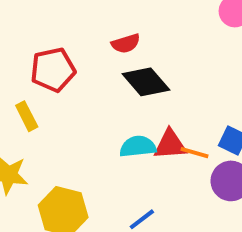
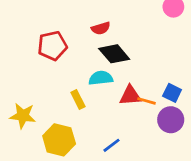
yellow rectangle: (27, 116) -> (78, 100), moved
cyan semicircle: (138, 147) -> (101, 78), moved

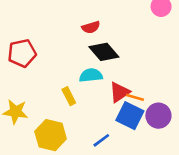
red pentagon: (52, 46) -> (22, 53), moved
blue square: (172, 93) -> (130, 116), moved, size x1.5
red triangle: (130, 96) -> (119, 92), turned -30

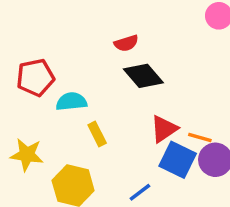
cyan semicircle: (91, 75) -> (71, 101), moved
orange line: (135, 97) -> (200, 137), moved

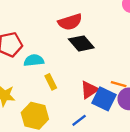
red semicircle: (126, 43) -> (70, 22), size x1.5
red triangle: (164, 129) -> (89, 90), moved

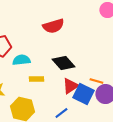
black diamond: (81, 43) -> (63, 63), moved
yellow rectangle: (51, 82) -> (36, 79), turned -64

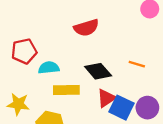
yellow rectangle: (36, 79) -> (66, 90), size x1.5
orange line: (96, 81) -> (137, 64), moved

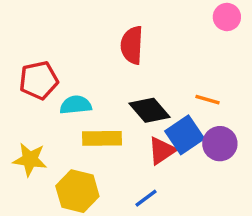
red semicircle: (86, 28) -> (132, 45), turned 110
blue square: (122, 108) -> (185, 135), moved, turned 30
purple circle: (147, 108) -> (220, 144), moved

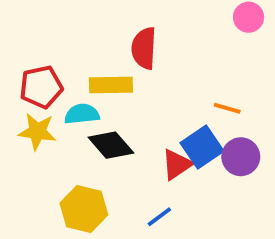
black diamond: (150, 110) -> (111, 145), moved
yellow rectangle: (102, 138) -> (111, 85), moved
yellow star: (30, 159) -> (37, 132), moved

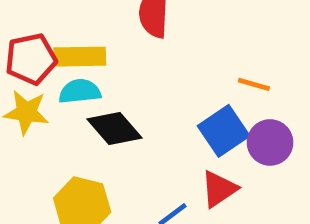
yellow rectangle: (111, 85) -> (80, 57), moved
red triangle: (177, 164) -> (219, 189), moved

